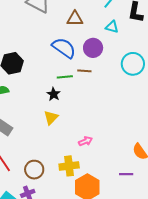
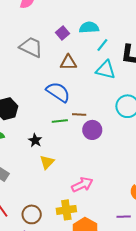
cyan triangle: (112, 27) -> (106, 70), size x1.5
purple circle: (93, 48) -> (92, 130), moved
black star: (54, 94) -> (35, 140), moved
pink arrow: (86, 141) -> (82, 185), size x1.5

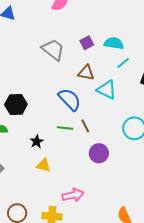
cyan triangle: (106, 70) -> (107, 90), moved
brown line: (79, 115) -> (85, 126), turned 48
purple circle: (92, 130) -> (99, 153), moved
yellow triangle: (47, 162) -> (44, 165), turned 49

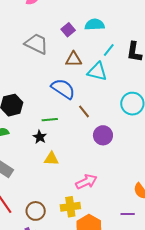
cyan line: (123, 63) -> (109, 50), moved
green line: (65, 128) -> (50, 120), moved

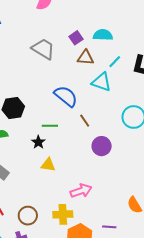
brown triangle: (74, 59) -> (86, 58), moved
purple line: (128, 214) -> (109, 227), moved

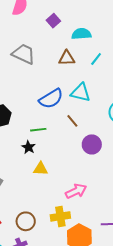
purple square: (76, 38) -> (53, 21), moved
cyan triangle: (101, 82) -> (81, 93), moved
blue semicircle: (66, 96) -> (51, 99), turned 115

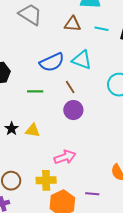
cyan line: (96, 59) -> (102, 29), turned 56
purple circle: (92, 144) -> (73, 110), moved
black star: (29, 147) -> (12, 129), moved

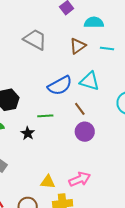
brown triangle: (72, 24) -> (78, 46), turned -36
black star: (12, 129) -> (28, 133), moved
yellow triangle: (33, 130) -> (48, 182), moved

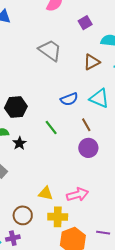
blue semicircle: (60, 86) -> (69, 99), size x0.7
green line: (45, 116) -> (51, 127), turned 49
black star: (28, 133) -> (19, 143), moved

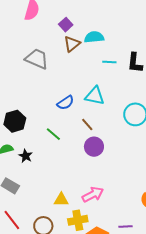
brown triangle: (92, 62) -> (72, 44), moved

